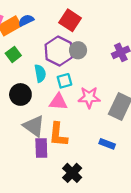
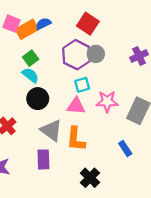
cyan semicircle: (40, 73) -> (30, 75), moved, turned -42
blue rectangle: (107, 144) -> (125, 148), turned 35
purple rectangle: (41, 148) -> (43, 159), moved

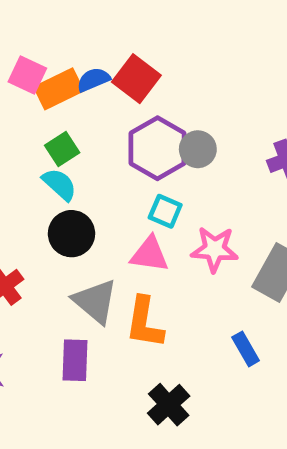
red square: (88, 24) -> (136, 79), moved
cyan square: (82, 85) -> (165, 211), turned 35

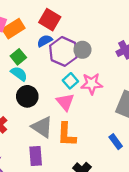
blue semicircle: (93, 80) -> (45, 41), moved
cyan square: (165, 211) -> (70, 81), turned 32
pink star: (215, 249) -> (92, 84), moved
pink triangle: (150, 254) -> (65, 102), turned 48

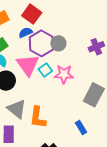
pink triangle: (65, 102) -> (28, 65), moved, size x1.4

